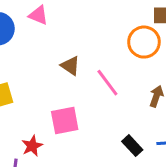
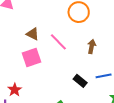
pink square: (65, 121) -> (32, 58), moved

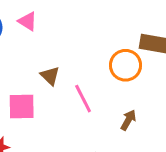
pink square: (32, 58) -> (22, 106), moved

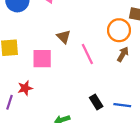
brown arrow: (128, 120) -> (123, 54), moved

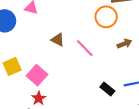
brown arrow: (123, 54) -> (124, 44), moved, turned 56
pink square: (42, 59) -> (37, 75), moved, turned -30

